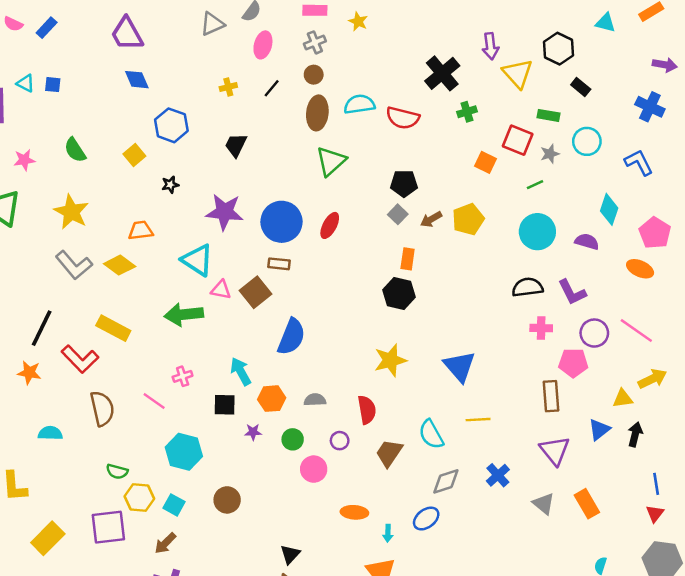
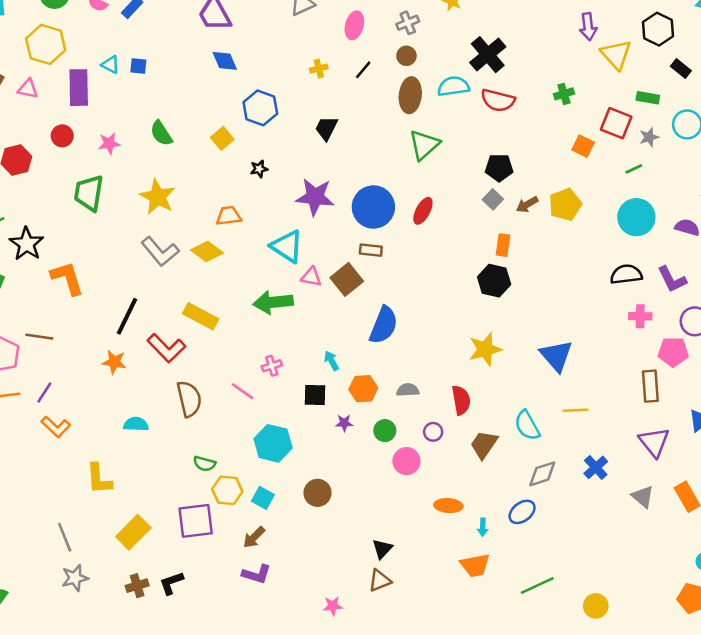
black cross: (442, 73) -> (488, 55), moved
cyan arrow: (241, 371) -> (331, 361), size x0.7

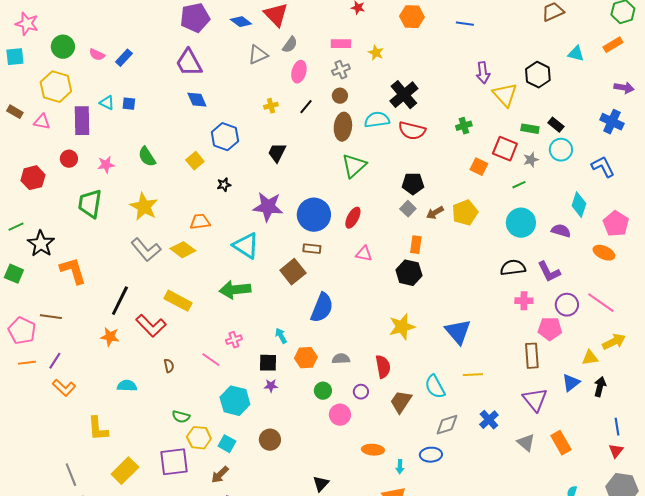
black rectangle: (681, 69) -> (556, 125), moved
pink triangle: (311, 277) -> (364, 254), moved
brown semicircle: (189, 399) -> (169, 366), size x0.5
purple star: (344, 423) -> (271, 386), moved
blue ellipse: (522, 512) -> (431, 455), turned 35

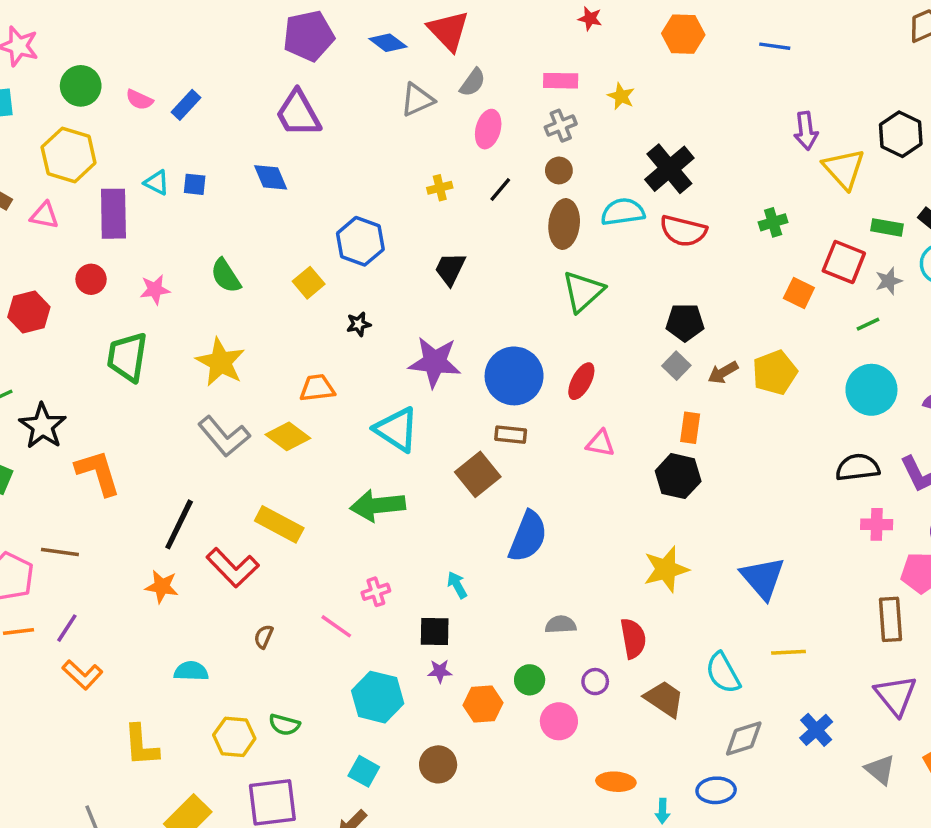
blue diamond: (197, 100) -> (271, 177), moved
orange hexagon: (306, 358) -> (483, 704), moved
brown semicircle: (169, 366) -> (264, 637), turned -144
brown trapezoid: (401, 402) -> (664, 699), turned 90
yellow hexagon: (199, 438) -> (234, 737), moved

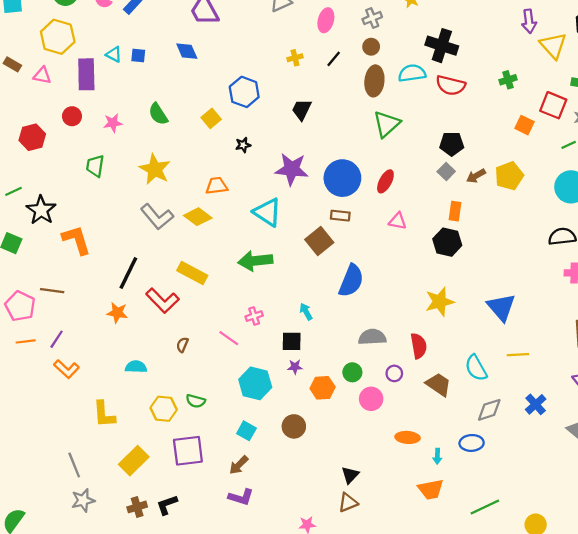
black cross: (669, 169) -> (442, 46), turned -32
green trapezoid: (127, 357) -> (95, 166), size x0.7
gray semicircle: (561, 625) -> (372, 337), size x1.4

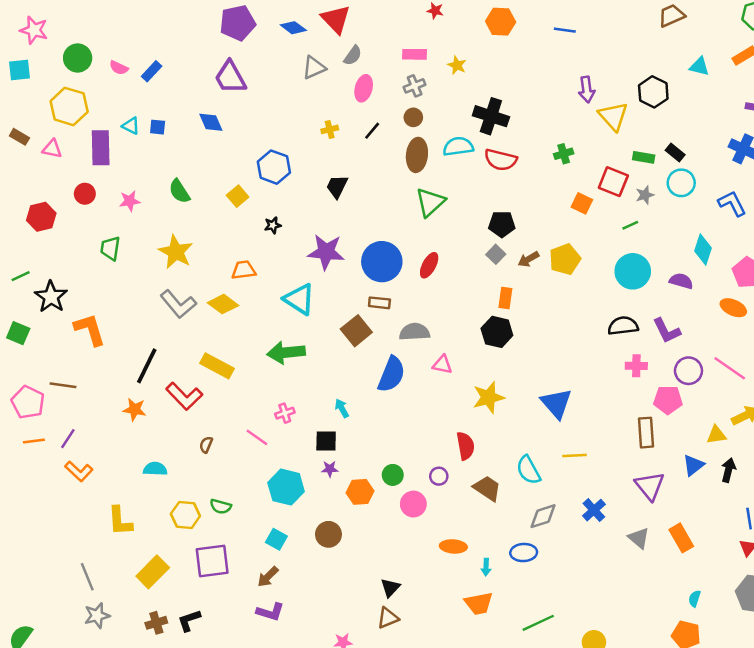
pink triangle: (398, 221) -> (442, 365), moved
gray semicircle: (372, 337) -> (415, 332), moved

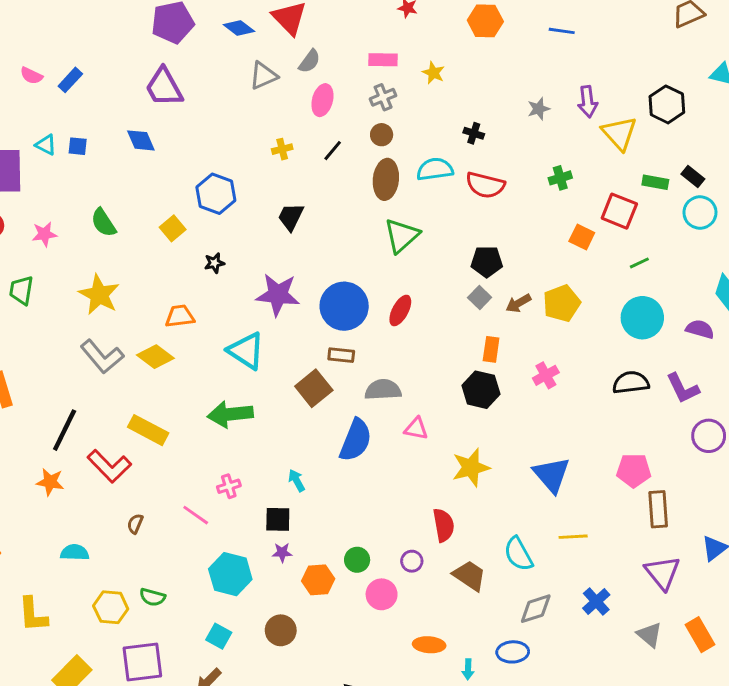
black cross: (491, 116) -> (474, 133), size x0.5
gray star: (645, 195) -> (539, 109), moved
pink cross: (636, 366) -> (546, 375), moved, turned -30
pink pentagon: (668, 400) -> (634, 470), moved

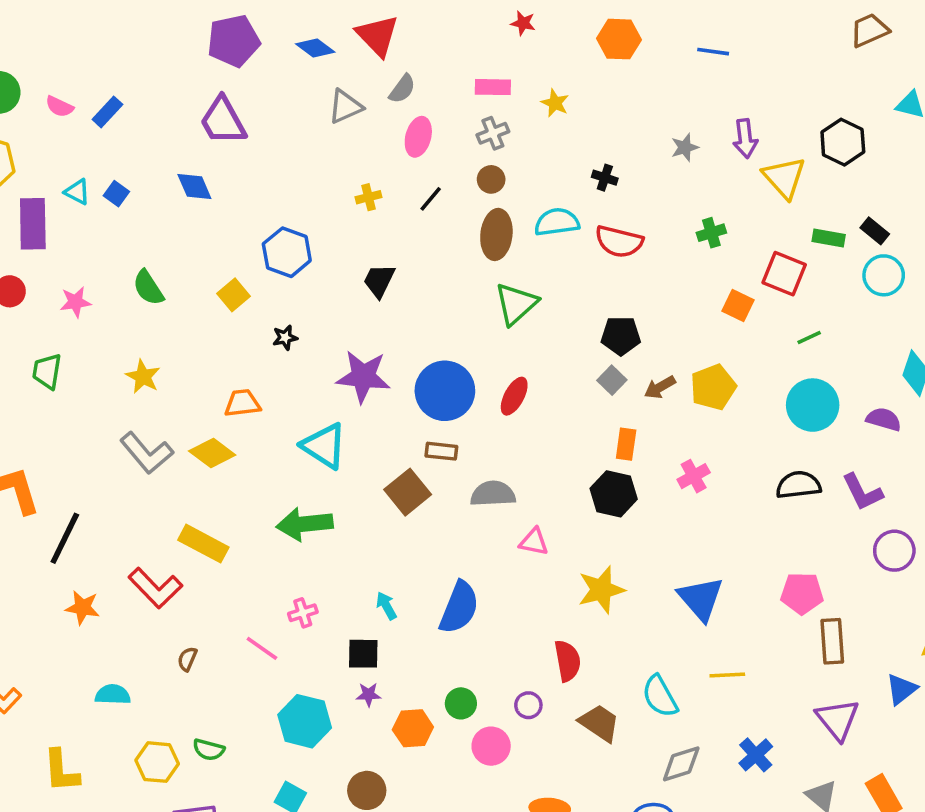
blue square: (78, 146) -> (116, 194), turned 30
yellow star: (99, 295) -> (143, 377), size x0.7
black line: (65, 430) -> (65, 538), moved
blue semicircle: (356, 440) -> (459, 608), moved

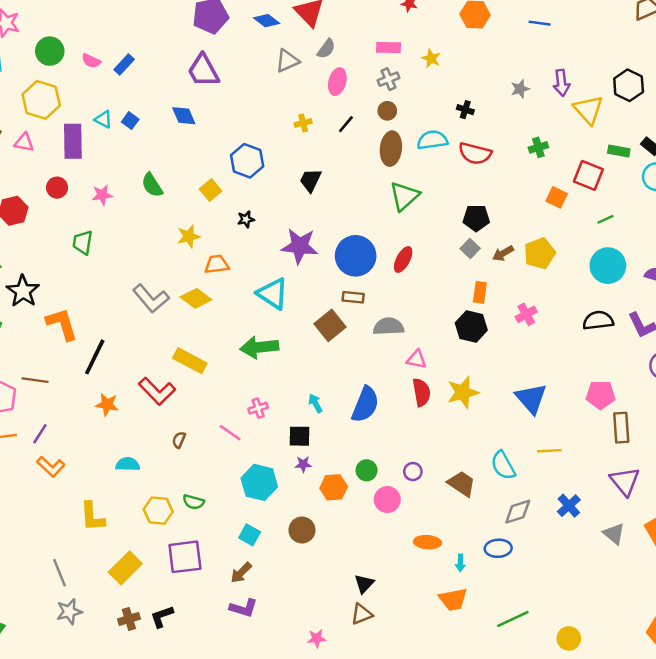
yellow star: (143, 377) -> (189, 236), moved, turned 30
red semicircle: (567, 661) -> (421, 392), moved

